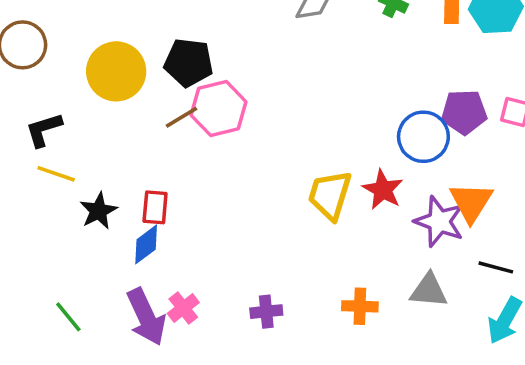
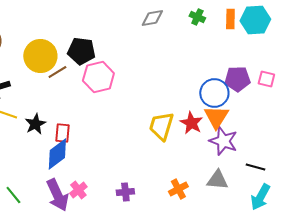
brown line: (181, 117) -> (57, 72), moved
orange triangle: (471, 202) -> (216, 117), moved
black star: (98, 211) -> (35, 124), moved
blue diamond: (146, 244) -> (57, 154), size x1.4
orange cross: (360, 306) -> (178, 189), turned -30

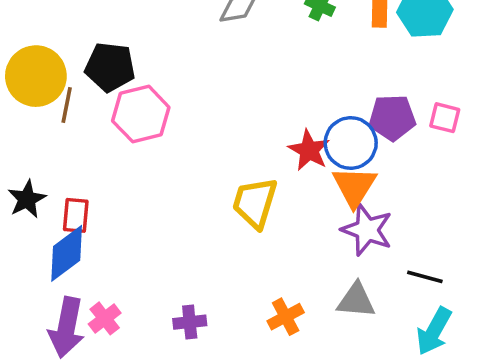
brown line: (57, 72) -> (67, 105), turned -48
red star: (191, 123) -> (309, 150), moved
purple arrow: (57, 195) -> (67, 328), turned 36

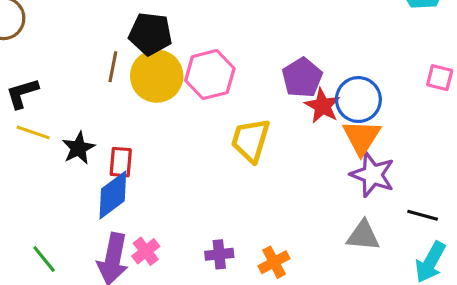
yellow circle: (36, 76) -> (157, 76), moved
pink hexagon: (141, 114) -> (210, 75), moved
purple pentagon: (392, 118) -> (302, 78), moved, turned -30
yellow trapezoid: (255, 203) -> (251, 140), moved
orange cross: (286, 317) -> (274, 262), moved

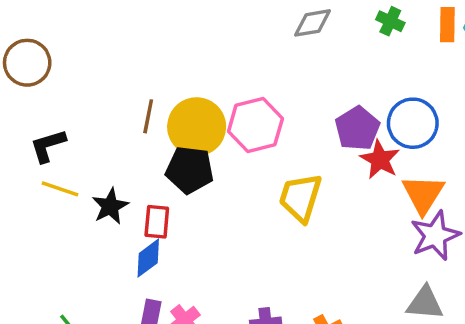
black pentagon: (150, 34) -> (190, 170), moved
blue circle: (358, 100) -> (413, 123), moved
purple star: (372, 175) -> (435, 236), turned 30
blue diamond: (113, 195) -> (148, 258), size x0.7

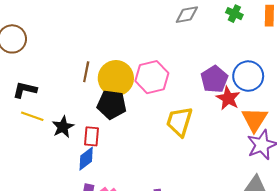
black L-shape: (48, 146) -> (25, 90), turned 30

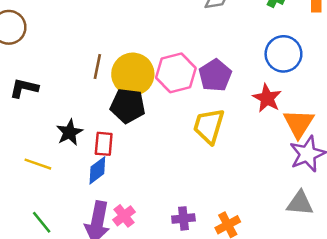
blue circle: (248, 76) -> (283, 54), moved
purple pentagon: (214, 79) -> (215, 75), moved
yellow line: (32, 116) -> (38, 164), moved

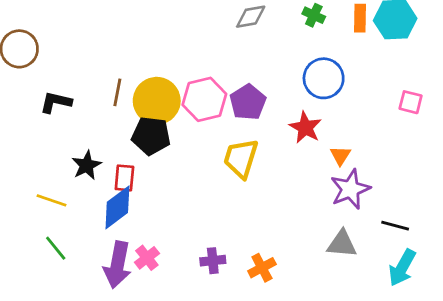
black L-shape: (24, 88) -> (56, 102), moved
orange triangle: (299, 124) -> (340, 155), size x0.6
blue diamond: (97, 170) -> (117, 207), size x1.4
green line: (42, 222) -> (56, 248), moved

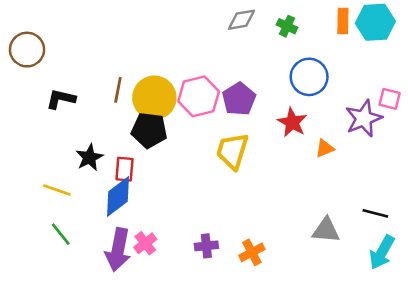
green cross: (314, 15) -> (287, 26), moved
orange triangle: (340, 155) -> (325, 148), turned 36
purple star: (350, 189) -> (364, 118), moved

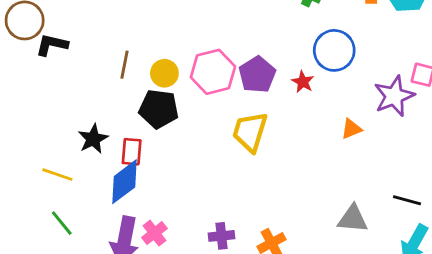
yellow circle: (154, 98) -> (164, 73), size x0.6
black L-shape: (61, 99) -> (52, 45), moved
red star: (292, 122) -> (303, 82), moved, size x0.7

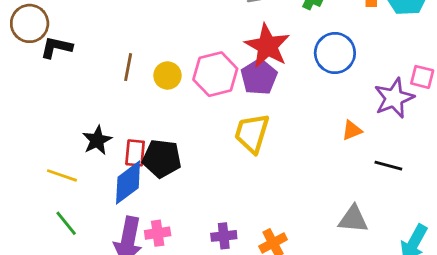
red star: (303, 82) -> (267, 46), moved, size x2.0
black pentagon: (159, 109) -> (162, 159), moved
black line: (407, 200) -> (388, 166), moved
pink cross: (154, 233) -> (158, 233), turned 30

